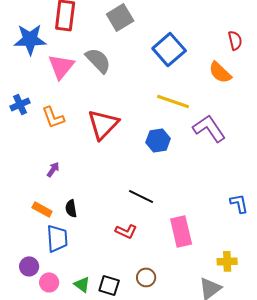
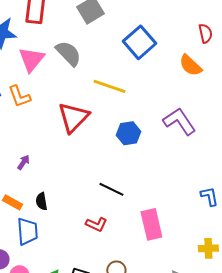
yellow line: (173, 101) -> (109, 86), moved
orange L-shape: (53, 117) -> (19, 96), moved
yellow cross: (227, 261) -> (208, 248), moved

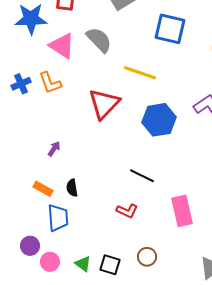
blue square: (139, 42) -> (170, 29), turned -36
pink triangle: (31, 59) -> (62, 46), turned -36
blue hexagon: (128, 133) -> (159, 120), size x1.4

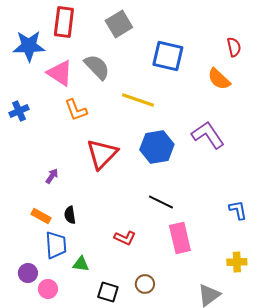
orange L-shape: (50, 83) -> (76, 110), moved
red triangle: (104, 104) -> (102, 154), moved
black line: (142, 176) -> (161, 202), moved
green triangle: (83, 264) -> (81, 264), moved, turned -30

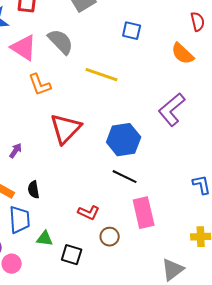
blue square: (168, 56) -> (132, 31), size x0.6
purple L-shape: (208, 135) -> (172, 110), turned -96
blue hexagon: (157, 147) -> (124, 140), moved
brown circle: (145, 284) -> (110, 237), moved
black square: (108, 292) -> (72, 255), moved

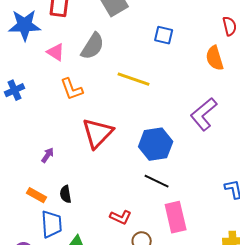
gray semicircle: (61, 42) -> (93, 46), turned 76
pink triangle: (24, 48) -> (56, 52), size x0.7
orange semicircle: (183, 54) -> (215, 58), turned 30

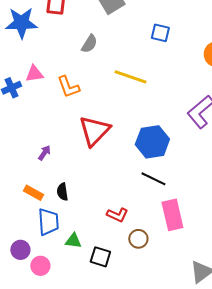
gray semicircle: (93, 46) -> (89, 44), size x0.7
pink triangle: (56, 52) -> (34, 74), moved, turned -42

